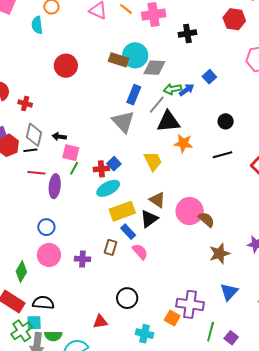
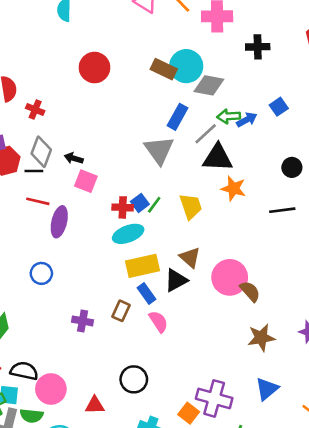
green line: (74, 168) -> (154, 205), moved
pink circle: (49, 255) -> (51, 389), moved

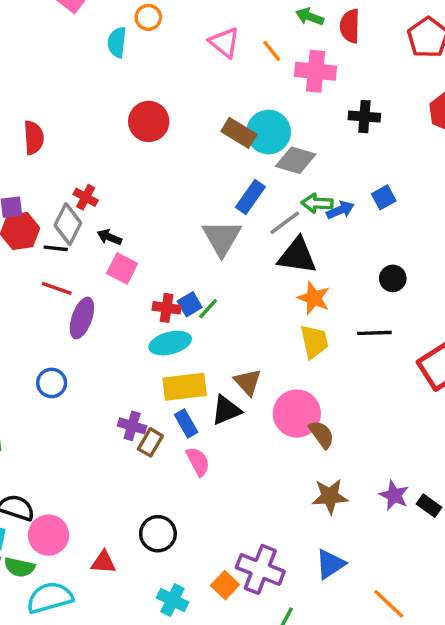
red cross: (35, 110) -> (86, 197), moved
yellow trapezoid: (191, 206) -> (314, 342), moved
purple cross: (83, 321) -> (132, 426), moved

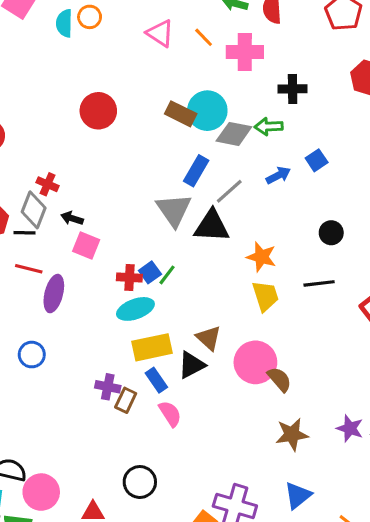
cyan semicircle: (117, 42) -> (64, 23), moved
green arrow: (317, 203) -> (269, 127), moved
black triangle: (297, 256) -> (212, 226), moved

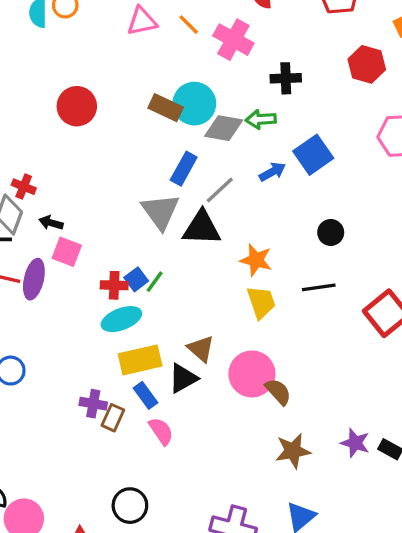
pink triangle: (160, 33) -> (142, 21), turned -44
pink cross: (245, 52) -> (233, 40), turned 30
blue square: (317, 160) -> (313, 155), size x1.6
purple ellipse: (54, 294) -> (34, 279), moved

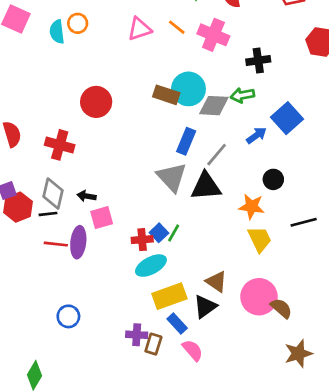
red cross: (24, 187) -> (60, 145), moved, size x1.5
black circle: (331, 232) -> (273, 179), moved
pink square: (67, 252) -> (102, 218), turned -30

